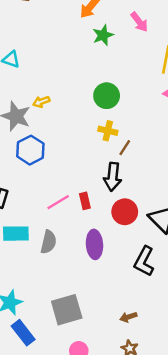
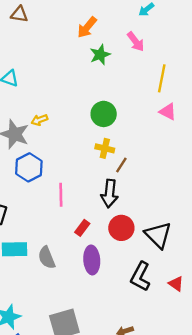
red rectangle: (85, 201) -> (82, 228), moved, turned 49
pink line: (58, 202) -> (61, 195), moved, turned -60
gray semicircle: (49, 242) -> (47, 258), turned 145

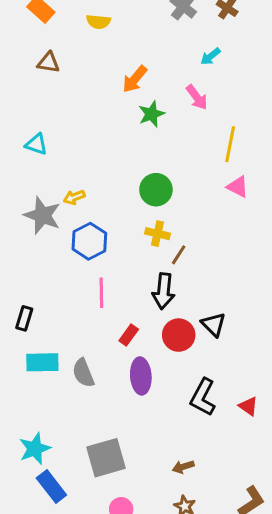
blue hexagon: (29, 167) -> (89, 241), moved
black triangle: (158, 235) -> (213, 324), moved, size x0.7

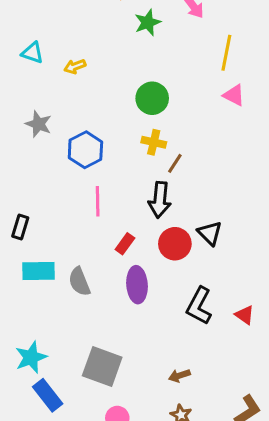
yellow arrow: (74, 197) -> (75, 66), moved
gray star: (42, 215) -> (38, 124), size x0.7
gray square: (106, 458) -> (102, 366), turned 36

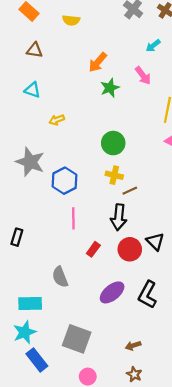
cyan triangle: (32, 53) -> (32, 90), moved
gray star: (38, 124) -> (30, 162), size x1.5
brown line: (175, 163) -> (130, 191), turned 32
cyan rectangle: (38, 271) -> (30, 304), moved
purple ellipse: (137, 285) -> (112, 292), moved, turned 55

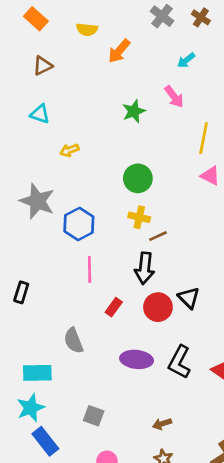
brown triangle: (35, 50) -> (43, 66), turned -35
orange arrow: (98, 62) -> (119, 51), moved
purple ellipse: (112, 292) -> (137, 359), turned 45
gray square: (77, 339) -> (94, 416), size x0.6

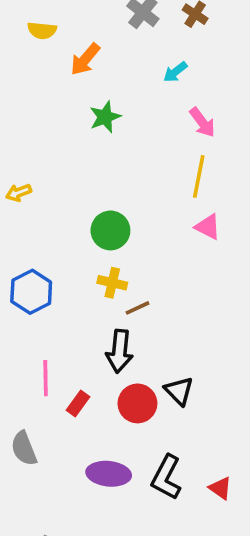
pink arrow: (174, 97) -> (202, 122), moved
green star: (134, 111) -> (105, 117), moved
pink line: (90, 270) -> (46, 378), moved

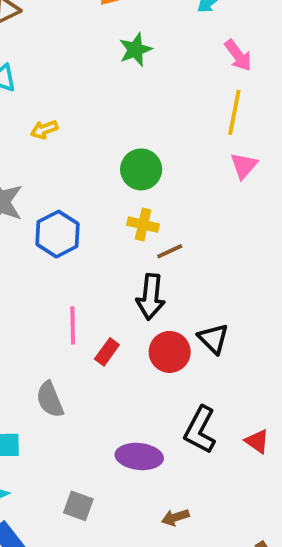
pink triangle: (208, 227) -> (244, 166), turned 44
purple ellipse: (109, 474) -> (139, 456), moved

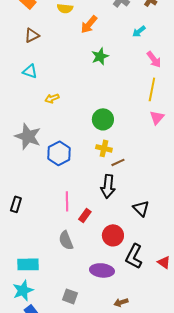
red circle: (170, 352) -> (113, 235), moved
gray semicircle: (50, 399) -> (66, 240), moved

